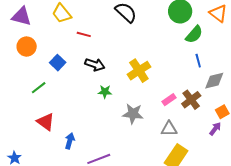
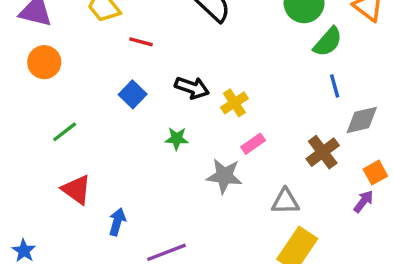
blue square: (58, 63) -> (133, 94), moved
black arrow: (95, 65) -> (192, 88), moved
yellow cross: (139, 71) -> (234, 103), size x0.7
pink rectangle: (169, 100) -> (253, 144), moved

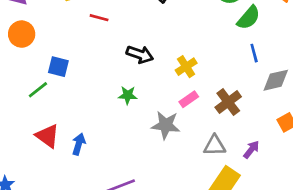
blue square: (133, 94) -> (58, 67), moved, turned -30
yellow cross: (234, 103) -> (186, 67), moved
brown cross: (323, 152) -> (228, 102), moved
purple arrow: (363, 201) -> (251, 150), moved
blue arrow: (117, 222) -> (79, 144), moved

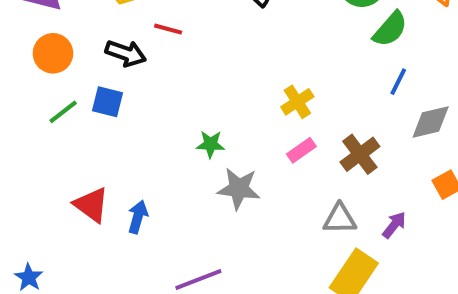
blue line: (254, 53) -> (398, 82), turned 42
black arrow: (140, 54) -> (126, 53), moved
green line: (38, 90) -> (63, 112), moved
gray star: (166, 125) -> (239, 189), moved

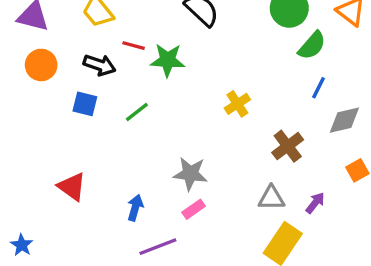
green line: (63, 112) -> (137, 112), moved
green star: (210, 144) -> (168, 60), moved, size x1.5
pink rectangle: (301, 150) -> (194, 209), moved
blue arrow: (138, 217) -> (135, 208), moved

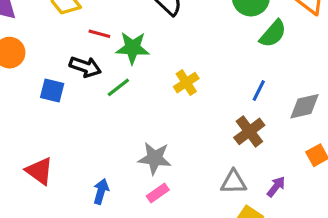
black arrow: (100, 65) -> (85, 67), moved
blue line: (318, 88) -> (259, 90), moved
yellow cross: (237, 104) -> (186, 83), moved
green line: (137, 112) -> (118, 87), moved

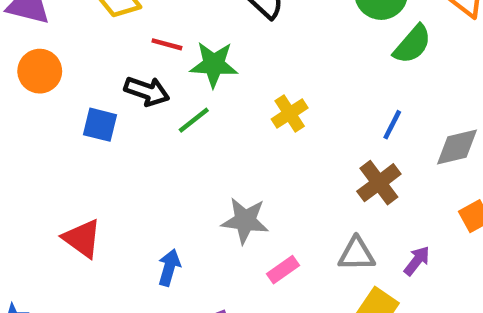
pink rectangle: (158, 193) -> (283, 270), moved

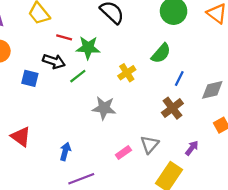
green semicircle: (412, 44) -> (161, 53), moved
gray star: (245, 221) -> (104, 108), moved
gray triangle: (357, 254) -> (150, 145), moved, turned -48

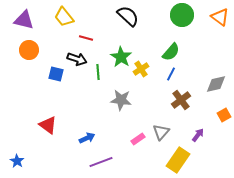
green star: (88, 48) -> (121, 57), moved, turned 30
green line: (78, 76) -> (98, 72), turned -56
blue line: (179, 78) -> (171, 74), moved
blue arrow: (65, 151) -> (87, 138), turned 49

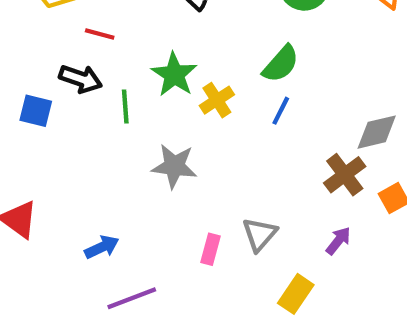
brown cross: (181, 100) -> (345, 175), moved
pink rectangle: (138, 139) -> (210, 249), turned -40
yellow rectangle: (178, 160) -> (296, 294), size x0.7

